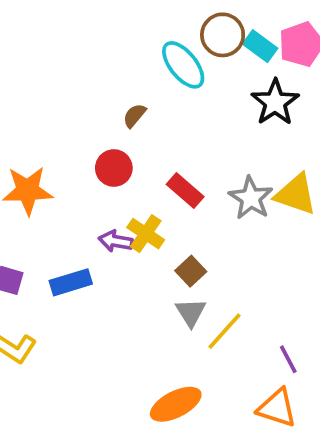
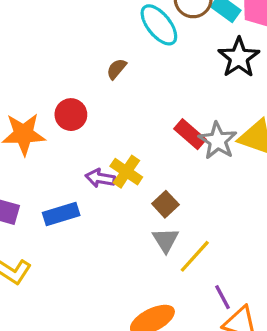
red circle: (114, 168) -> (71, 115), moved
red rectangle: (185, 190) -> (190, 134), moved
purple line: (288, 359) -> (223, 297), moved

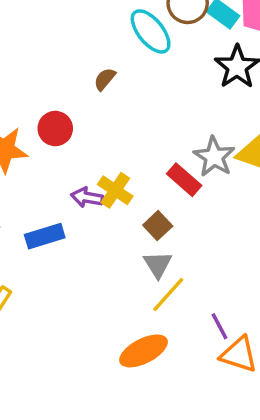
red rectangle: (190, 134) -> (184, 180), moved
yellow line: (195, 256) -> (168, 294), moved

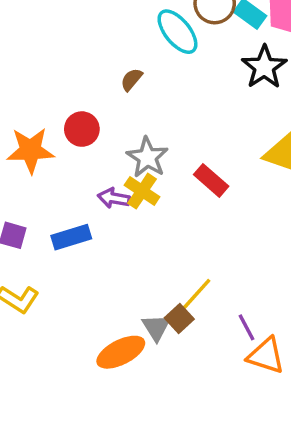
gray star: (214, 157) -> (147, 157), moved
brown square: (158, 226) -> (179, 319), moved
gray triangle: (158, 264) -> (156, 327), moved
orange ellipse: (144, 351) -> (121, 352), moved

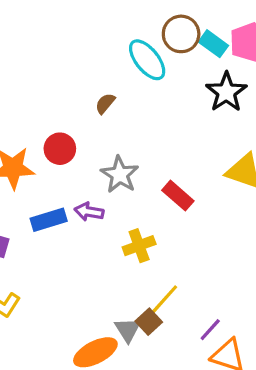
yellow cross: (142, 191) -> (139, 246), moved, turned 36
blue rectangle: (71, 237) -> (49, 220), moved
purple line: (247, 327) -> (210, 330), turned 70

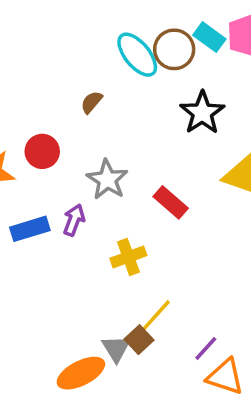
brown circle: (181, 34) -> (174, 49), moved
black star: (226, 92) -> (202, 113), moved
purple arrow: (89, 212) -> (74, 220), turned 100

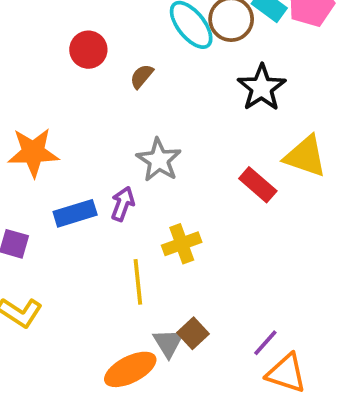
red circle: (42, 151) -> (88, 50), moved
red rectangle: (171, 202) -> (258, 185), moved
yellow line: (155, 317) -> (138, 282), moved, turned -48

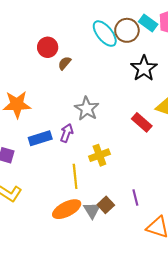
brown semicircle: (142, 76) -> (65, 63), moved
purple line: (265, 343) -> (135, 198), moved, turned -56
orange ellipse: (130, 369) -> (67, 209), moved

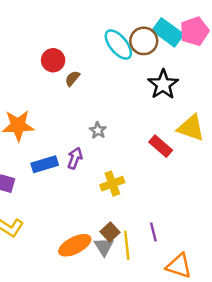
cyan rectangle: (148, 23) -> (168, 32), size x1.4
gray star: (87, 109) -> (98, 130), size x0.6
yellow line: (75, 176) -> (127, 245), moved
brown square: (106, 205) -> (110, 232), moved

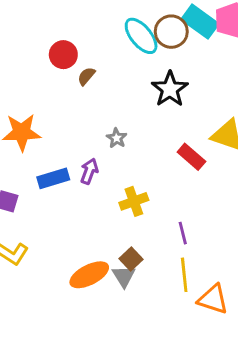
black star: (163, 84) -> (170, 89), moved
purple line: (153, 232) -> (183, 233), moved
yellow line: (127, 245) -> (184, 275), moved

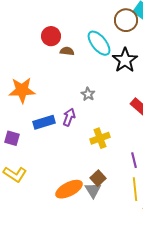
cyan ellipse: (141, 36) -> (99, 43), moved
brown semicircle: (86, 76) -> (67, 51), turned 56

